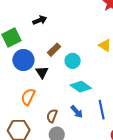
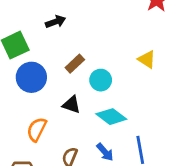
black triangle: (42, 72) -> (71, 105), moved, turned -40

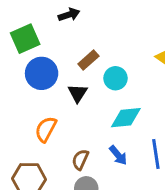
black triangle: (71, 105) -> (78, 93), moved, turned 42
cyan diamond: (111, 117) -> (126, 118), turned -44

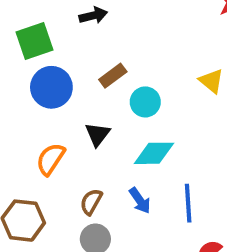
black triangle: (78, 93) -> (98, 134), moved

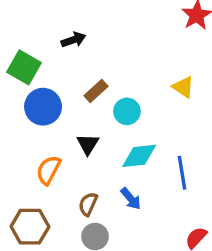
green square: (34, 41) -> (24, 67), turned -36
blue line: (188, 203) -> (182, 173), moved

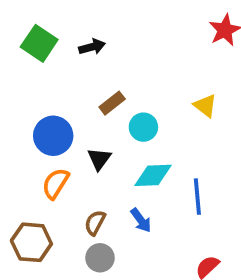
green square: (24, 67) -> (39, 43), moved
blue circle: (43, 107) -> (53, 136), moved

